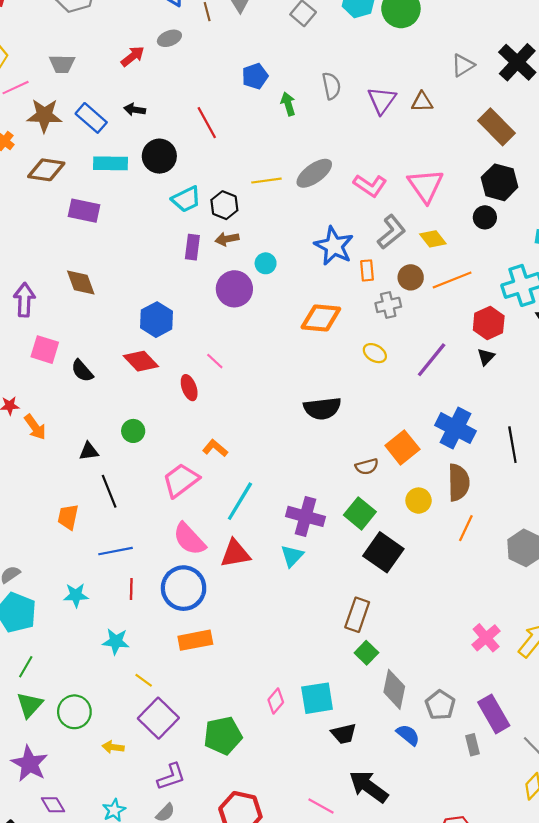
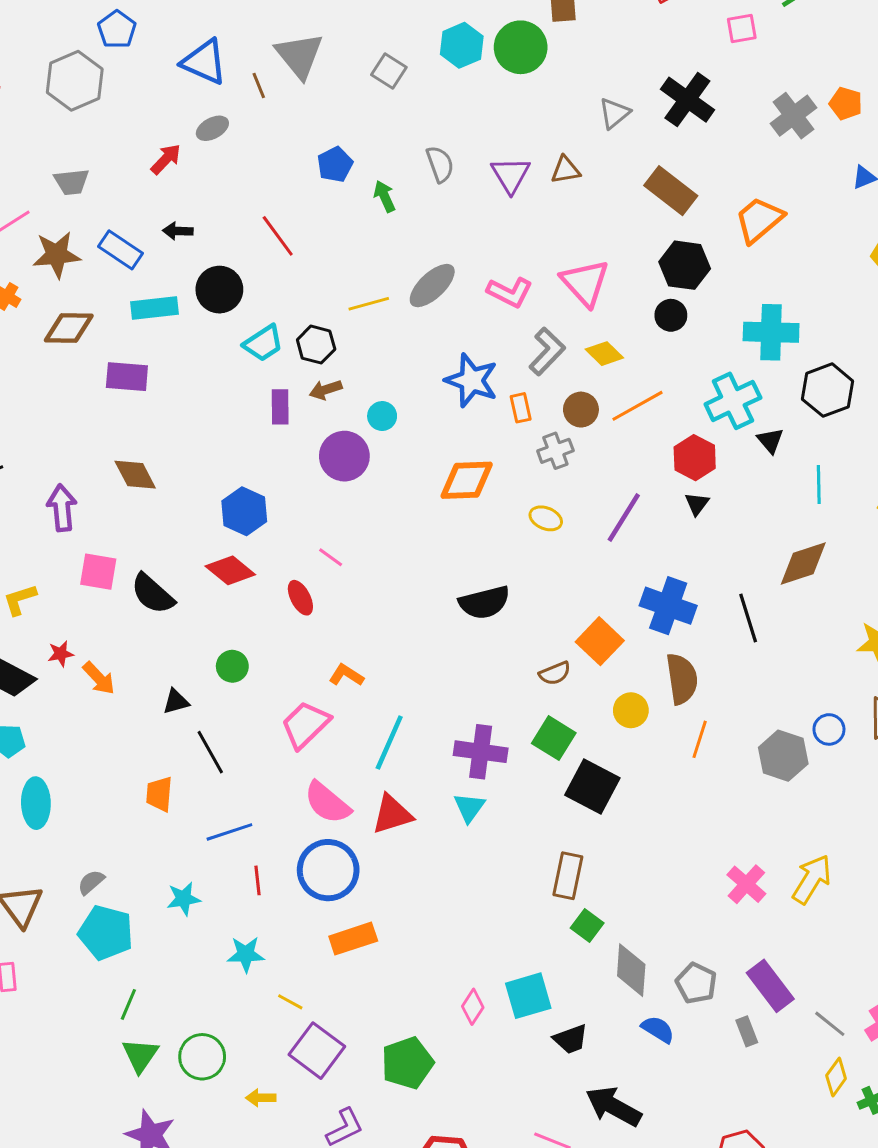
black semicircle: (82, 371) -> (153, 594), size x1.4

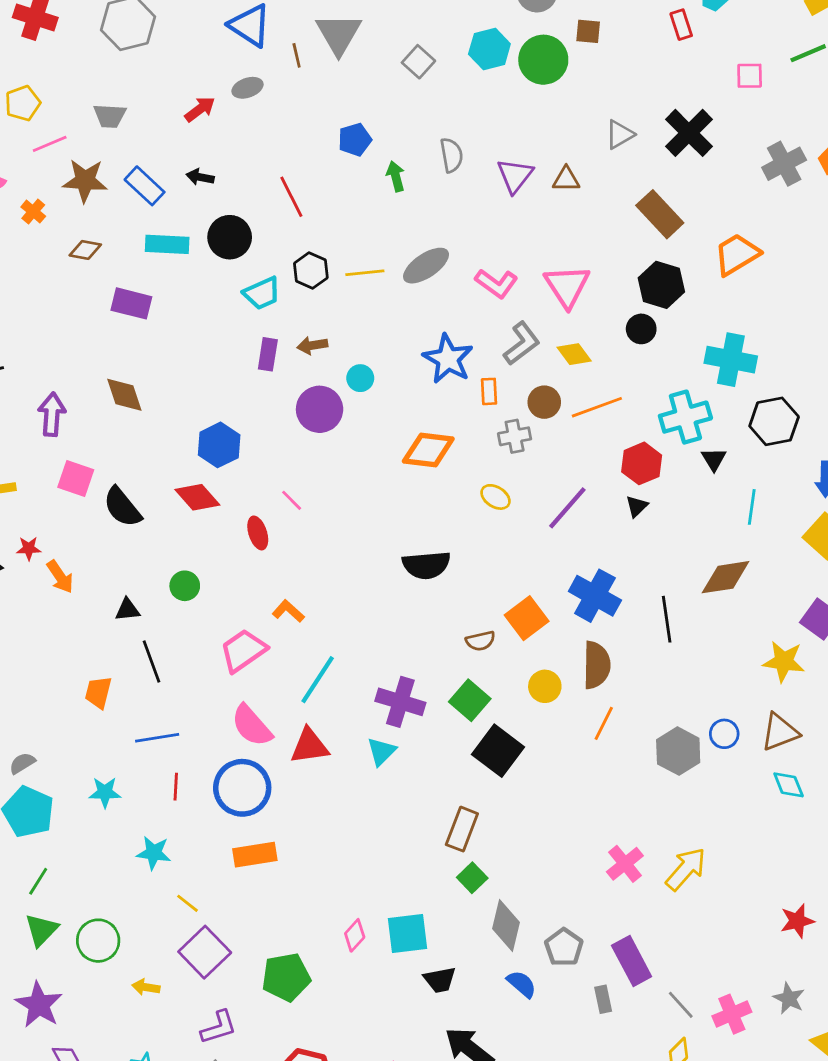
brown diamond: (69, 328) -> (85, 250), size x0.7
black hexagon: (316, 345) -> (311, 270), moved

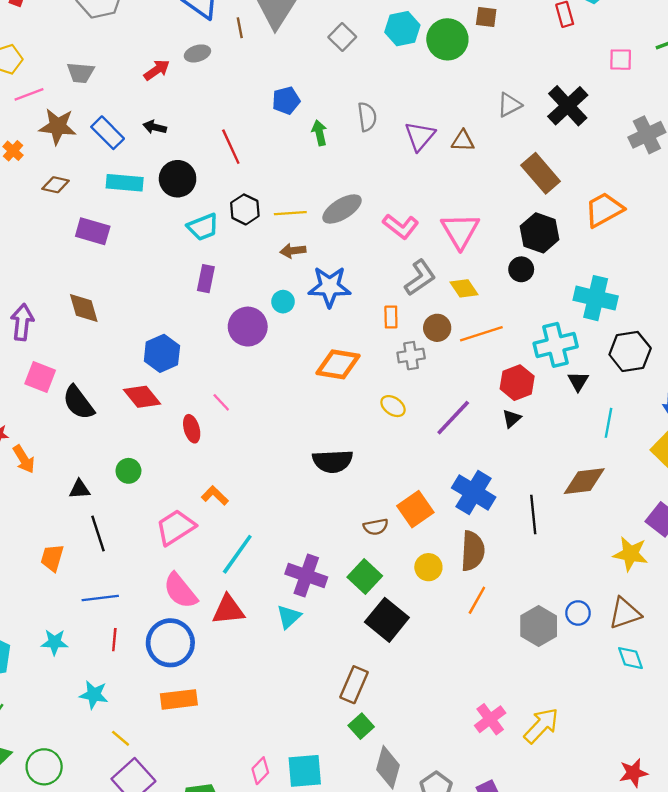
brown arrow: (312, 345) -> (293, 251), moved
blue star: (448, 359) -> (329, 287), moved, turned -30

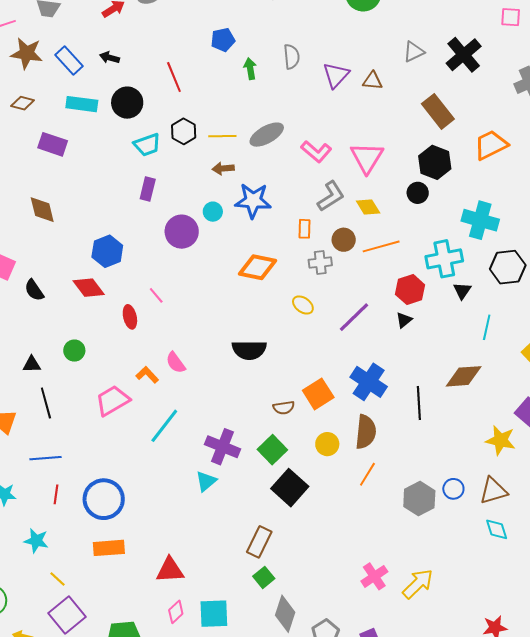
black semicircle: (78, 403) -> (34, 290), size x0.7
pink semicircle: (180, 591) -> (176, 363), moved, size x0.7
red triangle: (228, 610) -> (170, 570), moved

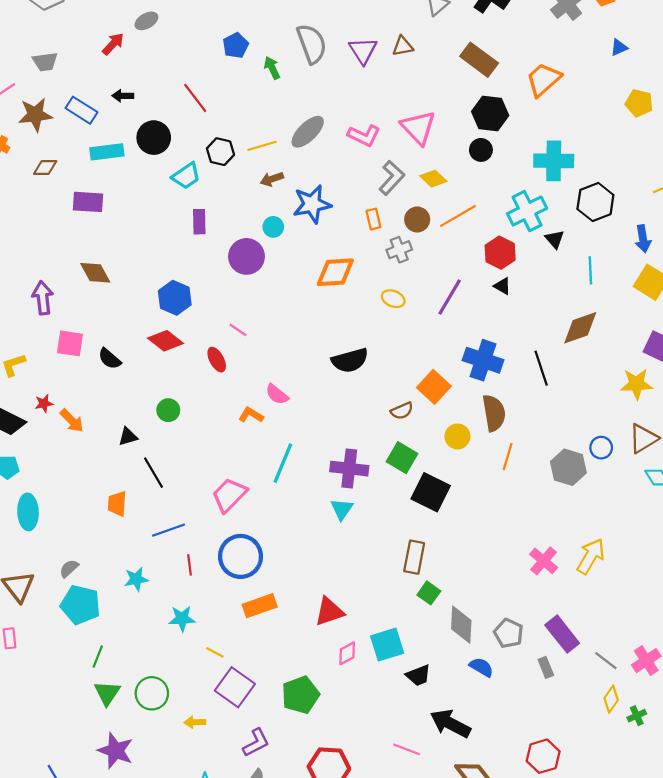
gray semicircle: (292, 57) -> (312, 44), size x1.5
black triangle: (404, 320) -> (502, 286), turned -36
pink trapezoid: (113, 401) -> (229, 495), moved
pink diamond: (176, 612) -> (347, 653), turned 30

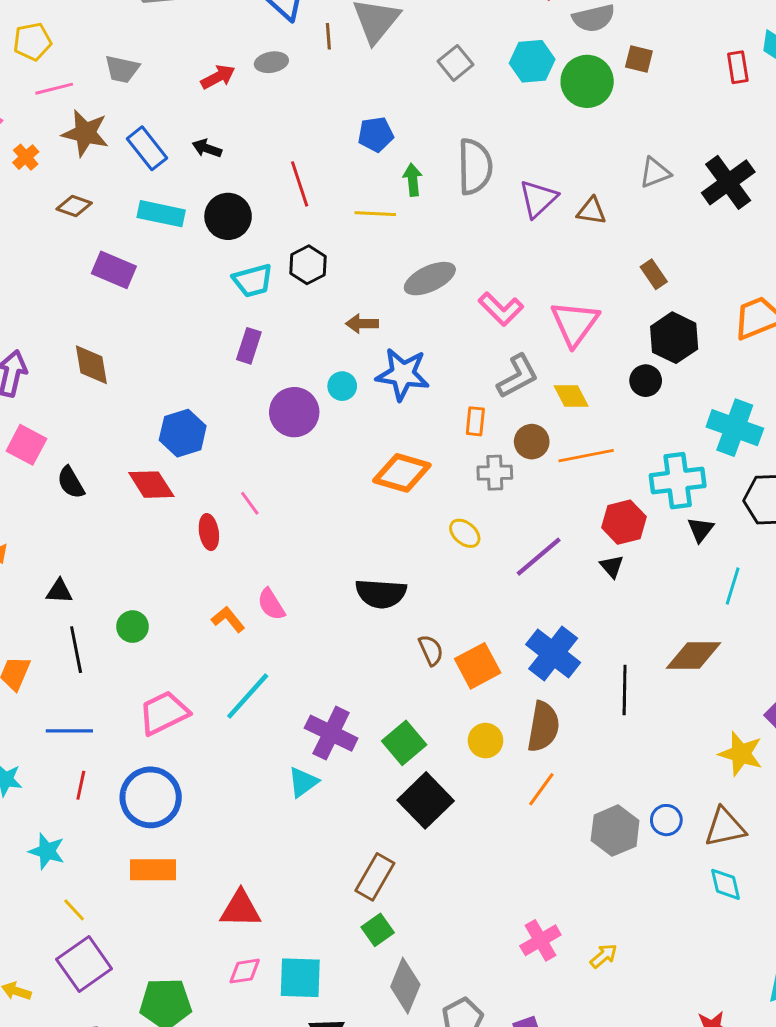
brown rectangle: (479, 60) -> (654, 274), moved, size x0.6
yellow line: (262, 146) -> (375, 214), moved
green circle: (168, 410) -> (132, 627), moved
brown semicircle: (402, 411) -> (431, 650), moved, turned -110
yellow arrow: (591, 556) -> (604, 956), size x0.6

